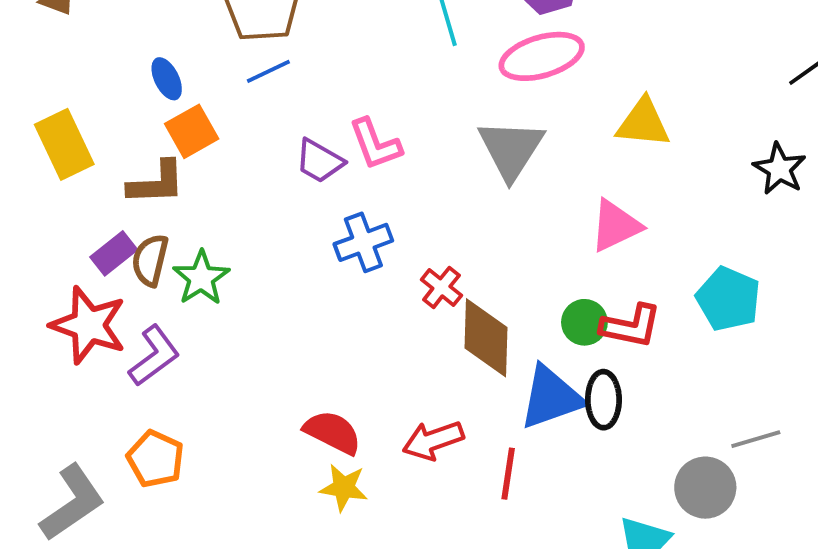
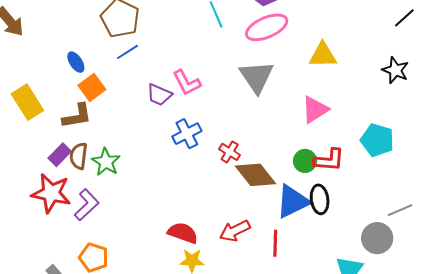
brown diamond: (486, 338) -> (256, 175), turned -33

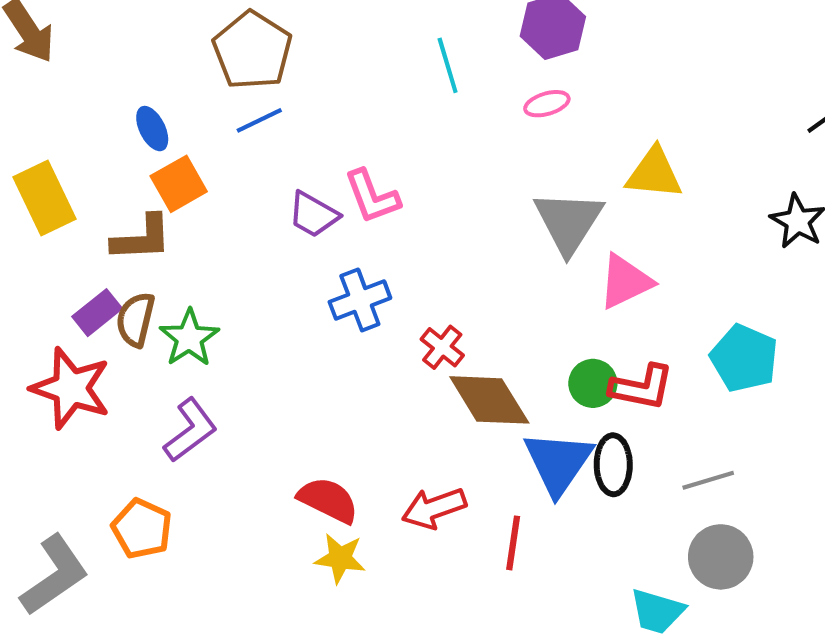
pink ellipse: (267, 27) -> (547, 104), size x0.5
gray triangle: (257, 77) -> (568, 222), moved
blue triangle: (293, 201) -> (558, 463), turned -36
purple L-shape: (87, 205) -> (190, 430), moved
gray line: (400, 210) -> (708, 480), moved

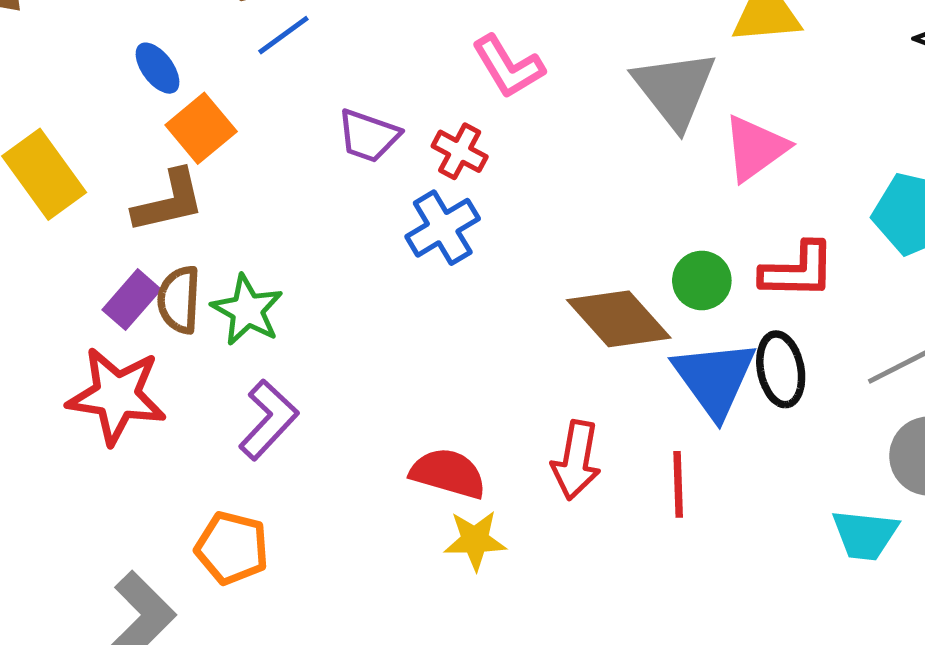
pink L-shape: (372, 197) -> (508, 67), moved
red cross: (442, 347) -> (460, 151), moved
green circle: (593, 383) -> (702, 280), moved
red arrow: (434, 508) -> (576, 460), turned -50

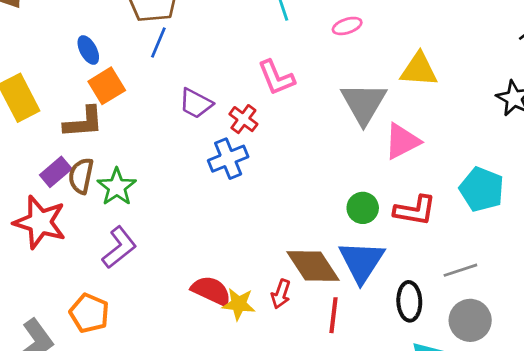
blue line: (283, 35) -> (158, 43), turned -40
brown diamond: (619, 319) -> (313, 266), moved
black ellipse: (781, 369) -> (409, 301), moved
red arrow: (576, 460) -> (281, 294), size x0.7
yellow star: (475, 540) -> (239, 304), moved

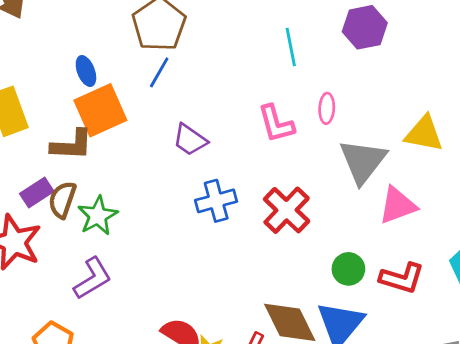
pink ellipse: (347, 26) -> (327, 108), moved, turned -76
orange square: (107, 86) -> (100, 110), size x1.4
red cross: (243, 119) -> (287, 210), moved, size x1.6

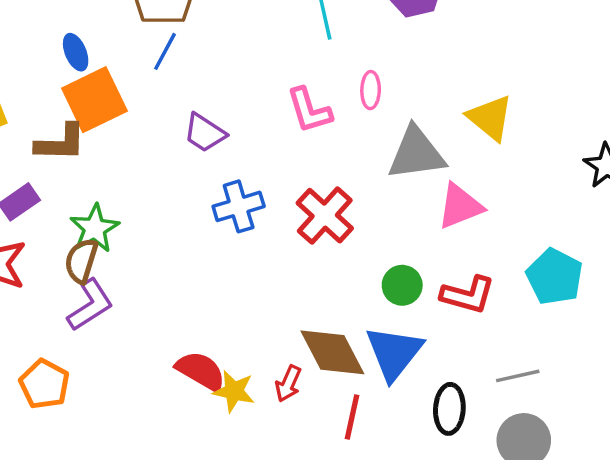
yellow triangle: (424, 134) -> (490, 118), turned 30
gray triangle: (363, 161) -> (416, 153), turned 46
brown semicircle: (62, 200) -> (81, 261), moved

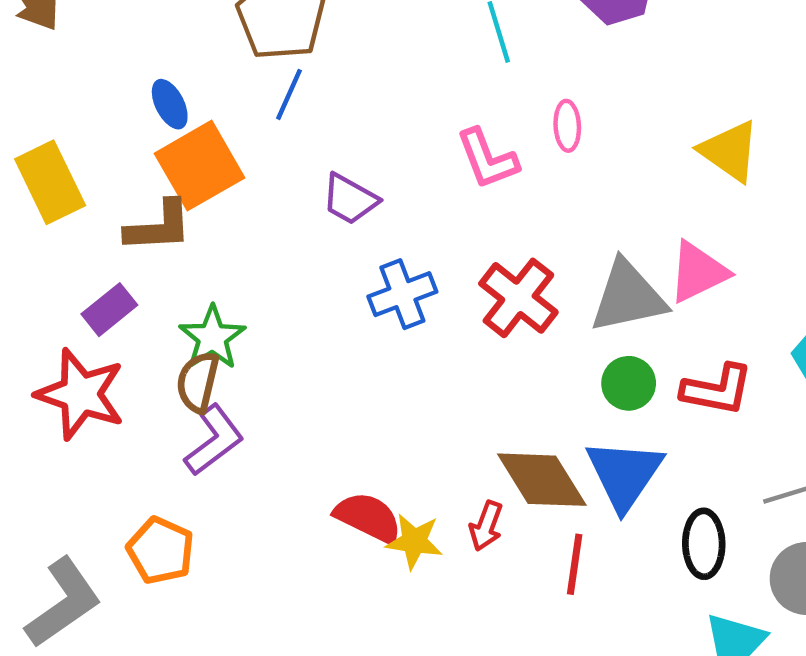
gray triangle: (416, 153) -> (628, 297), moved

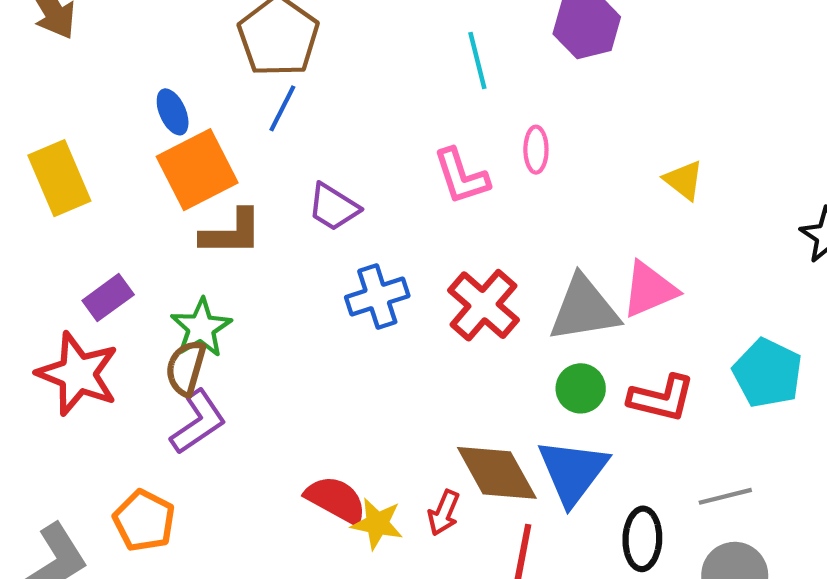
yellow triangle: (730, 151) -> (684, 180), size x0.7
brown L-shape: (159, 226) -> (232, 233), moved

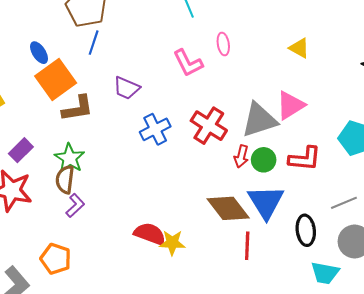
purple L-shape: (198, 422) -> (75, 205), size x0.7
red arrow: (444, 513) -> (241, 156), moved

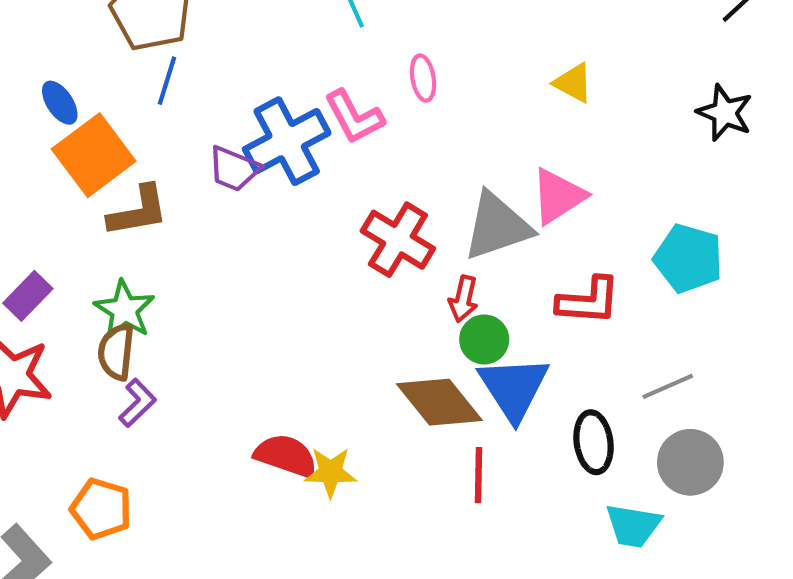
blue cross: (155, 129) -> (287, 141), moved, size x1.4
green circle: (264, 160) -> (484, 339), moved

